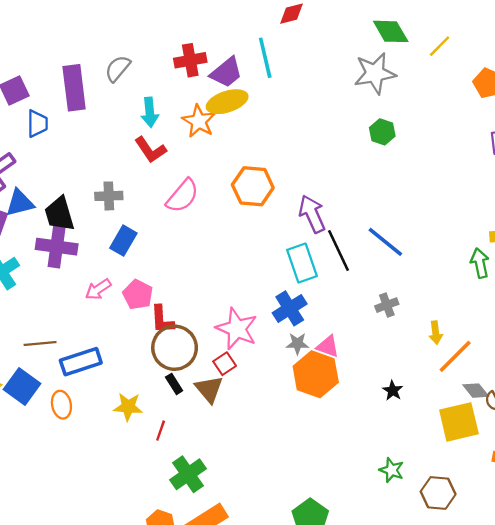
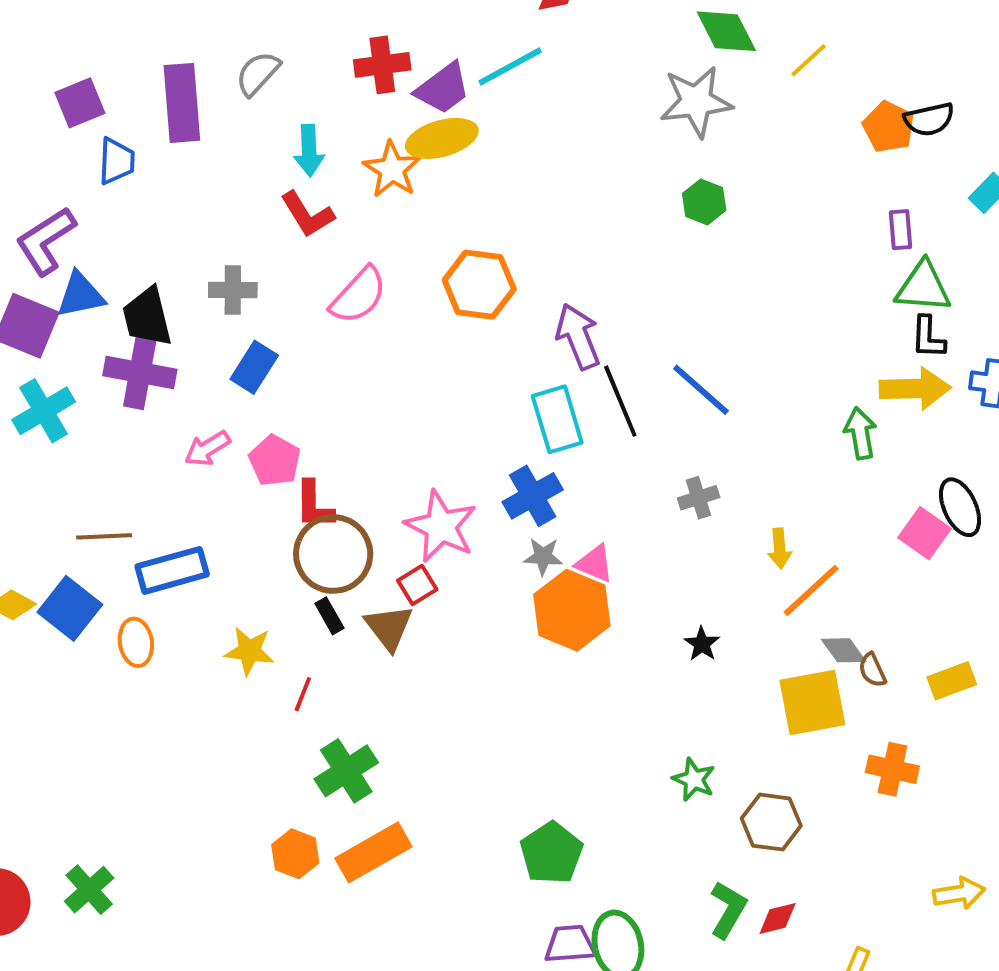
cyan line: (265, 58) -> (510, 66), turned 72

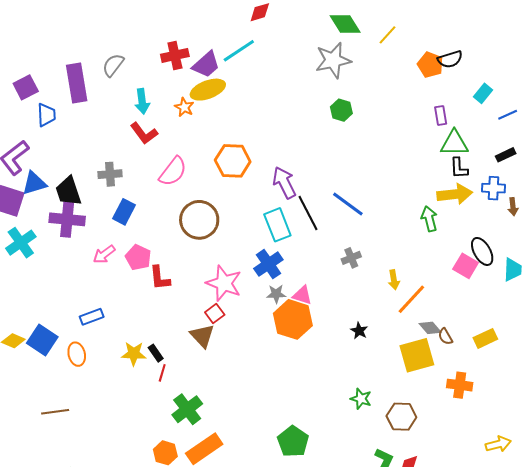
orange star: (392, 169) -> (184, 107), size x0.7
brown line: (104, 536) -> (55, 412), moved
brown circle: (333, 554) -> (199, 220), moved
blue rectangle: (172, 570) -> (92, 317), size x0.7
black rectangle: (329, 616) -> (156, 353), moved

